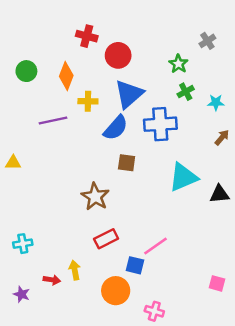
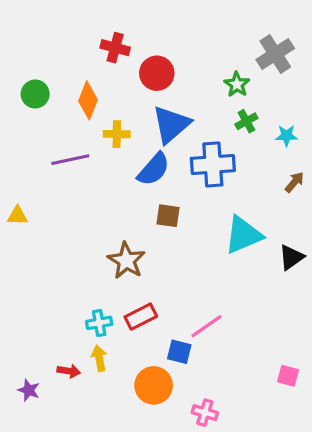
gray cross: (207, 41) -> (275, 54), size x1.6
black triangle: (219, 194) -> (291, 257), turned -30
cyan cross: (23, 244) -> (99, 323), moved

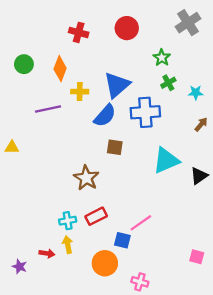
gray cross: (275, 54) -> (188, 23), moved
red circle: (157, 73) -> (127, 28), moved

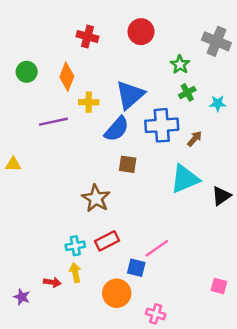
gray cross: (188, 23) -> (216, 41), moved, turned -35
brown arrow: (201, 124) -> (195, 139), moved

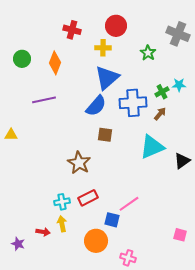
green cross: (187, 92) -> (162, 92), moved
yellow cross: (89, 102) -> (103, 48), moved

